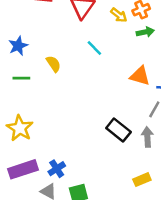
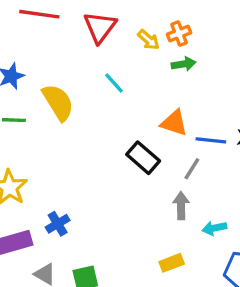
yellow semicircle: (53, 64) -> (58, 102), size x1.6
black rectangle: (118, 130) -> (143, 158), moved
blue cross: (57, 169) -> (58, 224), moved

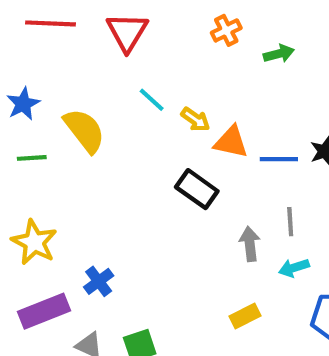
yellow arrow: (149, 40) -> (195, 119), moved
green arrow: (184, 64) -> (279, 54), moved
gray line: (192, 169) -> (290, 222), moved, turned -30

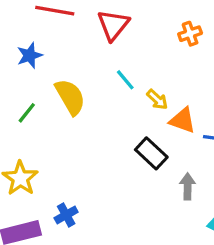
blue star: (23, 104) -> (30, 55), moved
green line: (32, 158) -> (27, 113), turned -55
gray arrow: (250, 244) -> (187, 186), moved

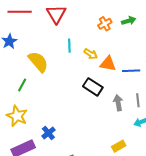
orange cross: (190, 34) -> (105, 24), moved
cyan line: (125, 80) -> (69, 46), turned 48
green line: (27, 113) -> (22, 85), moved

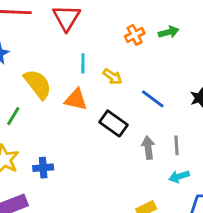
orange triangle: (108, 64) -> (76, 100), moved
blue line: (131, 71) -> (153, 99), moved, turned 36
blue cross: (48, 133) -> (43, 168), moved, turned 32

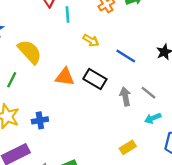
cyan line: (83, 63) -> (67, 14), moved
orange triangle: (76, 100) -> (65, 77), moved
gray line: (176, 145) -> (148, 93), turned -42

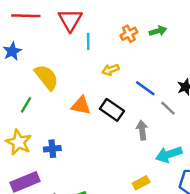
yellow arrow: (91, 40) -> (110, 70), turned 126
gray line: (148, 93) -> (168, 108), moved
cyan arrow: (153, 118) -> (169, 154), size x1.5

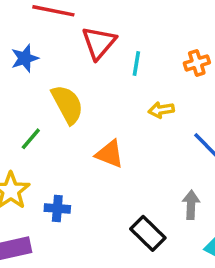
red triangle: (70, 20) -> (99, 43), moved
black rectangle: (112, 110) -> (148, 233), moved

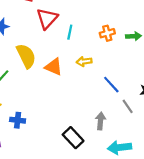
orange triangle: (110, 154) -> (54, 67), moved

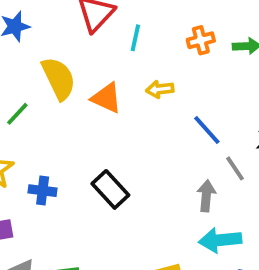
gray arrow: (100, 121) -> (206, 196), moved
black rectangle: (73, 138) -> (110, 189), moved

